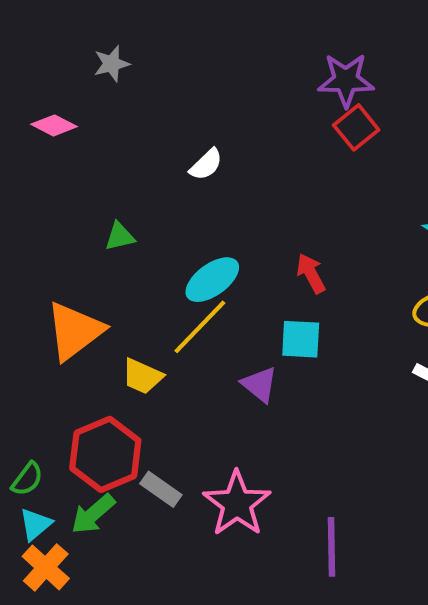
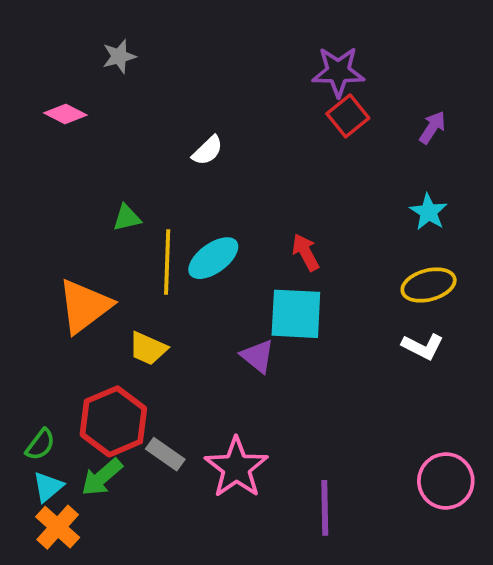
yellow line: (200, 327) -> (167, 262), moved, turned -42
cyan square: (301, 339) -> (296, 314), size x1.4

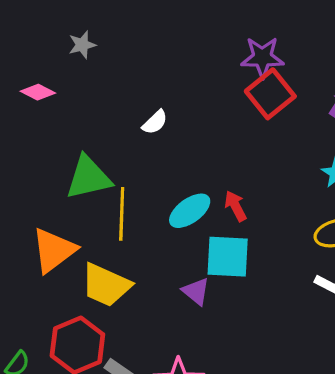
red square: (348, 116) -> (270, 94), size x1.4
green triangle: (127, 218) -> (89, 178), size x2.0
cyan ellipse: (213, 258) -> (190, 211), moved
yellow trapezoid: (148, 348) -> (106, 285), size x1.6

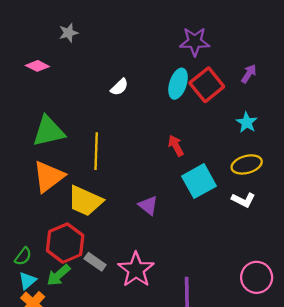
red square: (270, 94) -> (207, 85), moved
green triangle: (89, 178) -> (49, 131), moved
cyan ellipse: (190, 211) -> (178, 84), moved, turned -36
cyan square: (228, 257) -> (199, 181), moved, turned -32

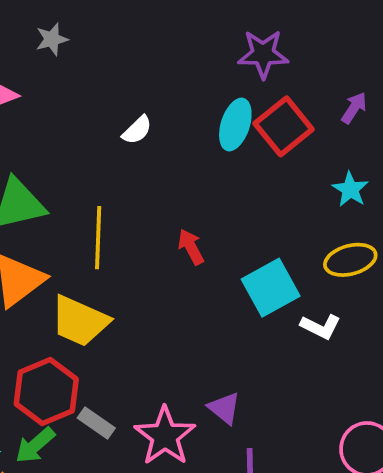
red arrow: (176, 146) -> (191, 247), moved
white L-shape: (243, 200) -> (321, 327), moved
purple triangle: (148, 205) -> (224, 408), moved

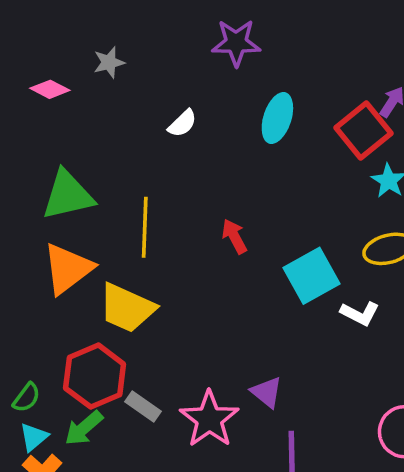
gray star: (52, 39) -> (109, 62), moved
purple star: (263, 54) -> (236, 43), moved
red square: (284, 126) -> (363, 131), moved

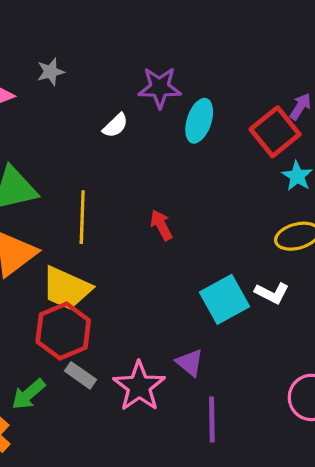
purple star: (236, 43) -> (160, 88), moved
cyan square: (311, 276) -> (224, 299), moved
red hexagon: (95, 376) -> (63, 331), moved

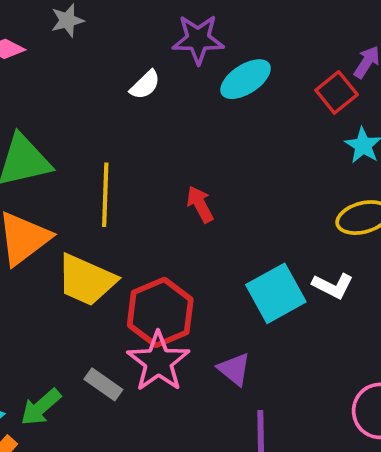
cyan ellipse: (199, 121) -> (246, 79), turned 39
red square: (275, 132) -> (337, 92), size x0.7
red hexagon: (63, 331) -> (160, 312), moved
pink star: (139, 386) -> (158, 362), moved

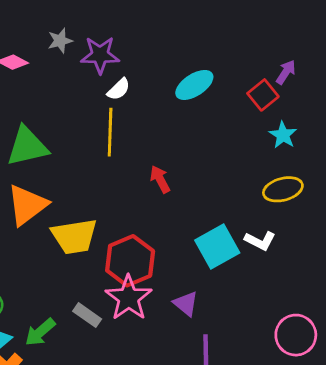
purple star: (198, 39) -> (100, 55), moved
yellow line: (105, 195) -> (110, 132), moved
yellow trapezoid: (86, 280) -> (74, 236), turned -33

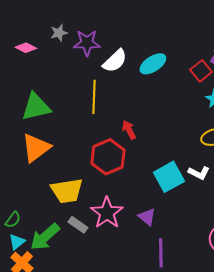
white semicircle: (119, 89) -> (115, 61), moved, size x1.5
yellow trapezoid: (74, 236) -> (67, 191), moved
red hexagon: (130, 261) -> (108, 157), moved
green arrow: (40, 332) -> (45, 237), size x1.4

